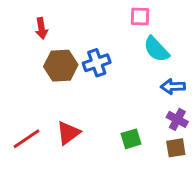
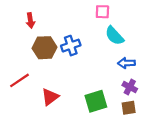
red line: (27, 139) -> (19, 80), moved
green square: (131, 139) -> (96, 101), size x1.5

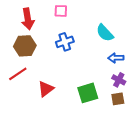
pink square: (102, 12) -> (61, 11), moved
red arrow: (30, 20) -> (28, 19), size x1.5
brown hexagon: (45, 48) -> (25, 46), moved

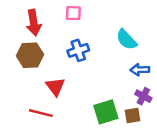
red line: (18, 74) -> (41, 113), moved, turned 48
red triangle: (46, 89) -> (55, 87), moved, turned -30
brown square: (118, 99) -> (132, 115), moved

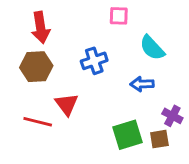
pink square: (73, 13) -> (119, 16), moved
blue arrow: (140, 70) -> (142, 84), moved
red line: (41, 113) -> (38, 122), moved

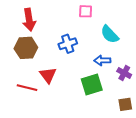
purple cross: (172, 116) -> (124, 73), moved
green square: (128, 135) -> (92, 84), moved
brown square: (159, 139) -> (125, 104), moved

